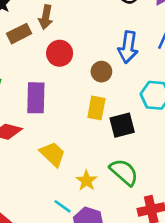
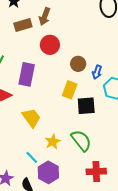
blue arrow: (128, 47) -> (97, 72), moved, size x0.6

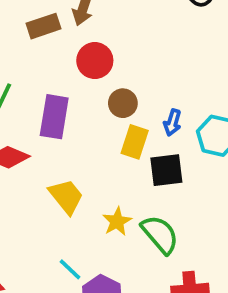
brown circle: (78, 64) -> (123, 103), moved
blue arrow: (97, 72) -> (172, 123), moved
yellow star: (53, 142) -> (117, 221), moved

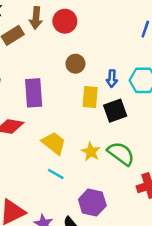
red circle: (95, 61) -> (65, 21), moved
brown circle: (123, 103) -> (75, 64), moved
cyan line: (70, 269) -> (56, 174), moved

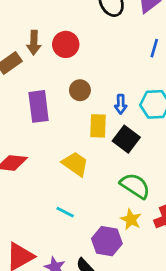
purple rectangle: (34, 93) -> (39, 106), moved
black square: (115, 111) -> (126, 139), turned -30
yellow trapezoid: (54, 143) -> (75, 164), moved
yellow star: (91, 152) -> (131, 219), moved

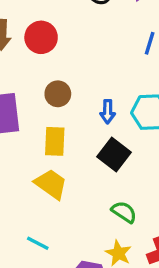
yellow rectangle: (98, 126) -> (55, 141), moved
green semicircle: (135, 186) -> (124, 212), size x0.7

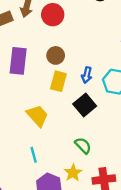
yellow rectangle: (55, 141) -> (58, 81), moved
cyan line: (38, 243) -> (34, 155), moved, turned 35

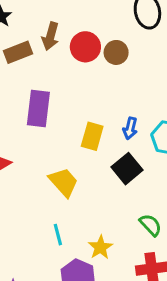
brown circle: (56, 55) -> (116, 52), moved
green semicircle: (83, 146) -> (150, 225), moved
yellow star: (73, 173) -> (100, 247), moved

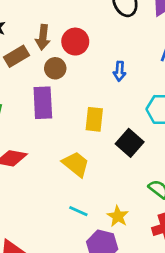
brown circle: (116, 52) -> (55, 68), moved
blue arrow: (130, 128) -> (120, 71), moved
cyan line: (58, 235) -> (78, 211), turned -42

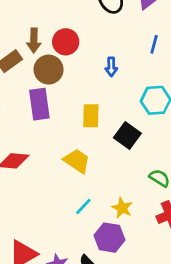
brown circle: (55, 68) -> (49, 70), size x1.4
cyan line: (78, 211) -> (83, 206), turned -66

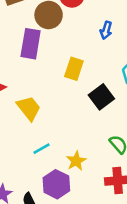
yellow trapezoid: (77, 161) -> (29, 108), moved

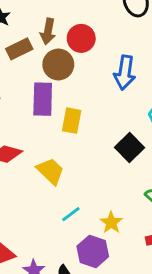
blue arrow: (106, 30) -> (125, 73), size x1.6
yellow rectangle: (74, 69) -> (72, 121), moved

